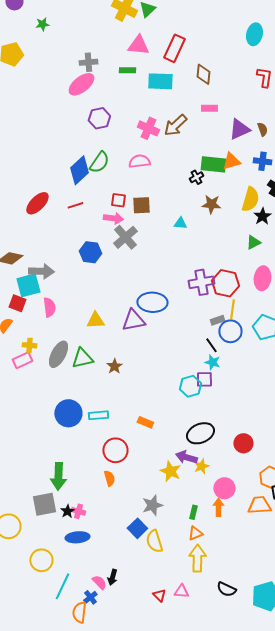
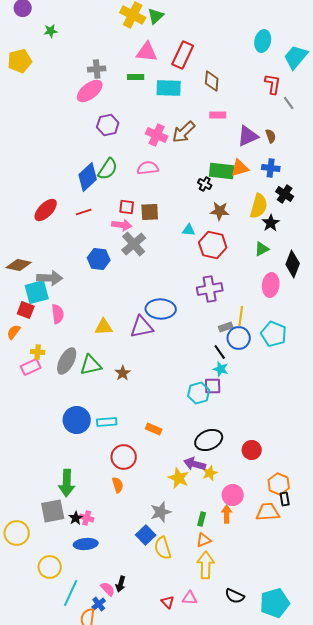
black cross: (196, 177) -> (205, 184), turned -32
red hexagon: (225, 283) -> (213, 245), moved

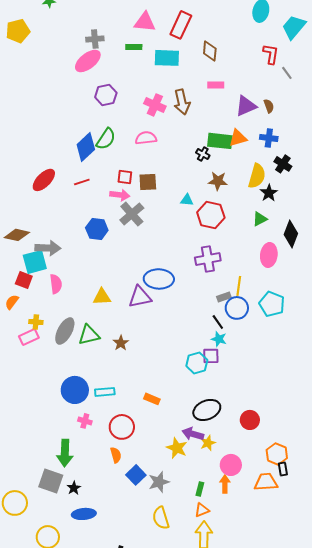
brown arrow: (184, 132) -> (182, 102), turned -60
gray square: (53, 511) -> (51, 481), turned 30
pink cross: (87, 518) -> (85, 421), moved
blue square: (146, 535) -> (136, 475), moved

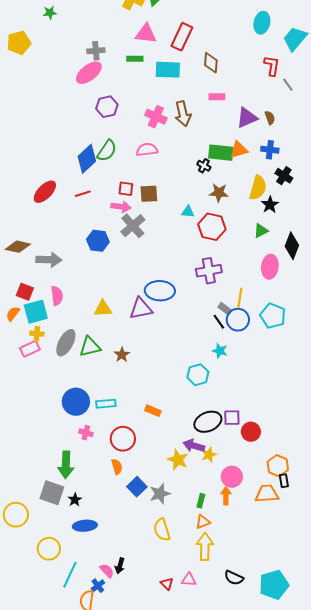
cyan square: (35, 262) -> (36, 312), moved
gray rectangle: (224, 297) -> (225, 309), turned 56
black line: (218, 322) -> (219, 322), moved
purple square: (211, 356) -> (232, 418), moved

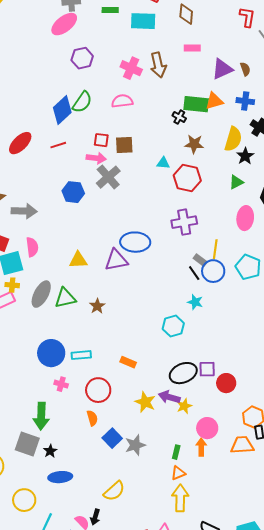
yellow star: (178, 460) -> (145, 402), moved
yellow semicircle: (162, 530) -> (114, 491), moved, turned -115

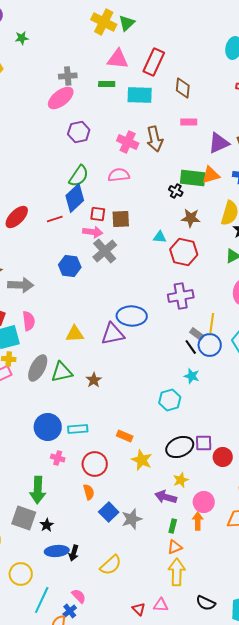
blue diamond: (62, 110) -> (75, 198), moved
purple arrow: (169, 397) -> (166, 497), moved
yellow star: (145, 402) -> (142, 460), moved
black arrow: (95, 517) -> (74, 553), moved

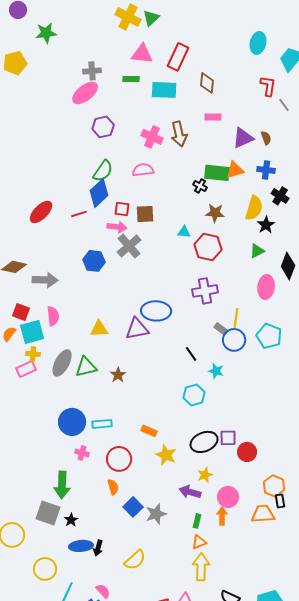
green star: (22, 38) -> (46, 33), size x1.5
black line: (191, 347) -> (191, 354), moved

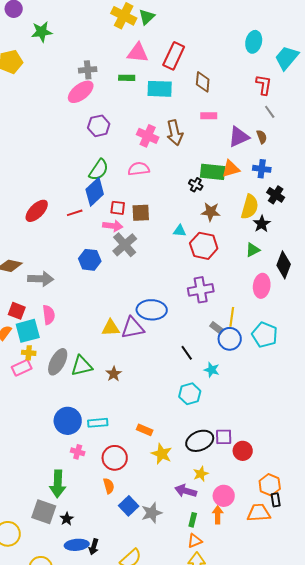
gray line: (284, 105) -> (270, 112), moved
yellow triangle: (99, 329) -> (111, 328), moved

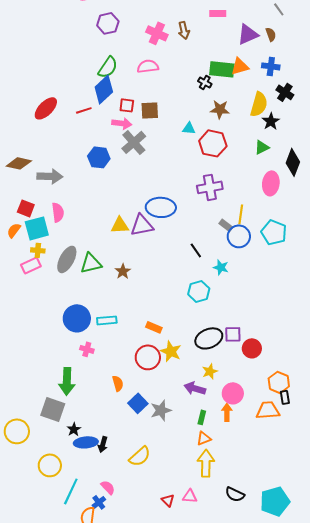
brown arrow: (175, 133) -> (184, 30), size x0.7
red circle: (115, 458) -> (148, 357), moved
black star: (67, 519) -> (74, 429), moved

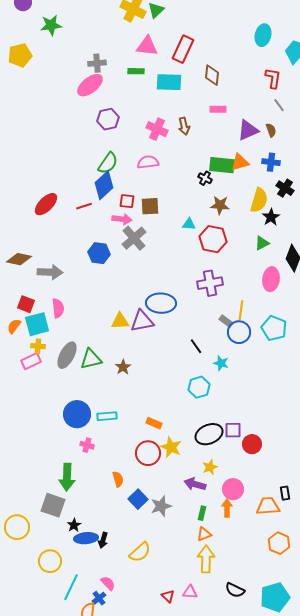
orange hexagon: (279, 382) -> (279, 543), moved

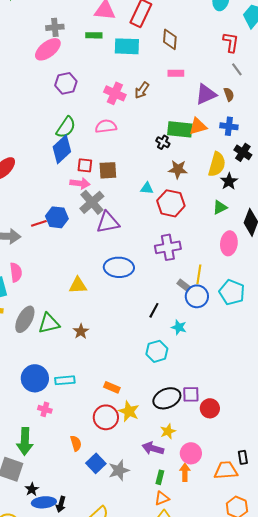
brown arrow: (184, 126) -> (142, 90), turned 48
red line: (84, 206) -> (39, 223), moved
purple triangle: (142, 321) -> (108, 222), moved
black line: (196, 346) -> (154, 310), turned 63

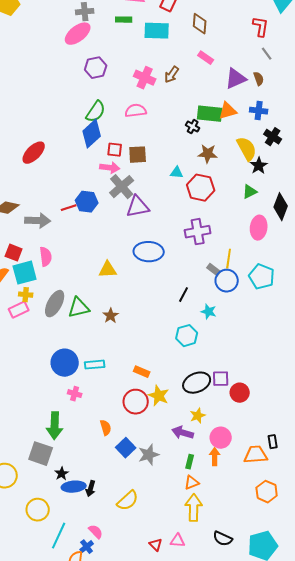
pink rectangle: (176, 73) -> (206, 58), turned 35
yellow semicircle: (217, 164) -> (247, 149), turned -45

